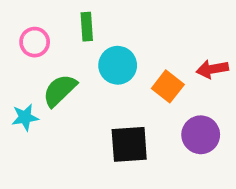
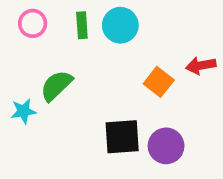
pink circle: (35, 42) -> (33, 23), moved
cyan circle: (118, 65) -> (120, 25), moved
purple circle: (201, 135) -> (166, 146), moved

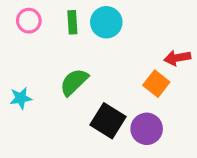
orange square: (159, 82) -> (156, 84), moved
green semicircle: (56, 86) -> (74, 82), moved
black square: (122, 137) -> (108, 121), turned 36

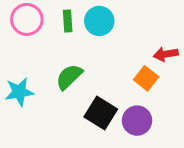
pink circle: (29, 21) -> (27, 19), size x1.4
cyan star: (21, 98) -> (19, 92), size x1.4

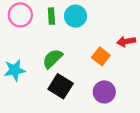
orange square: (146, 78) -> (101, 56), moved
black square: (101, 113) -> (61, 86), moved

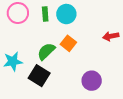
orange square: (101, 56) -> (68, 43), moved
black square: (61, 86) -> (39, 76), moved

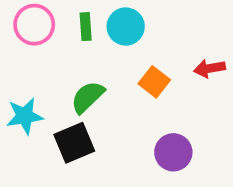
orange square: (68, 43) -> (154, 82), moved
black square: (39, 76) -> (74, 143), turned 35

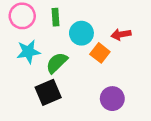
cyan circle: (126, 27) -> (81, 33), moved
red arrow: (210, 68) -> (121, 34), moved
cyan star: (25, 116) -> (28, 52), moved

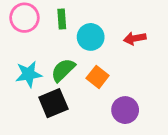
cyan star: (28, 52) -> (29, 74), moved
orange square: (100, 53) -> (98, 77), moved

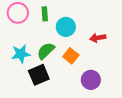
red arrow: (135, 38) -> (98, 38), moved

